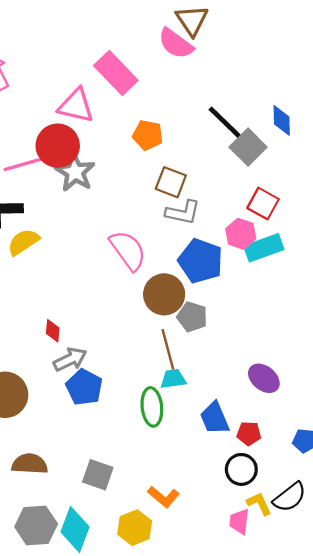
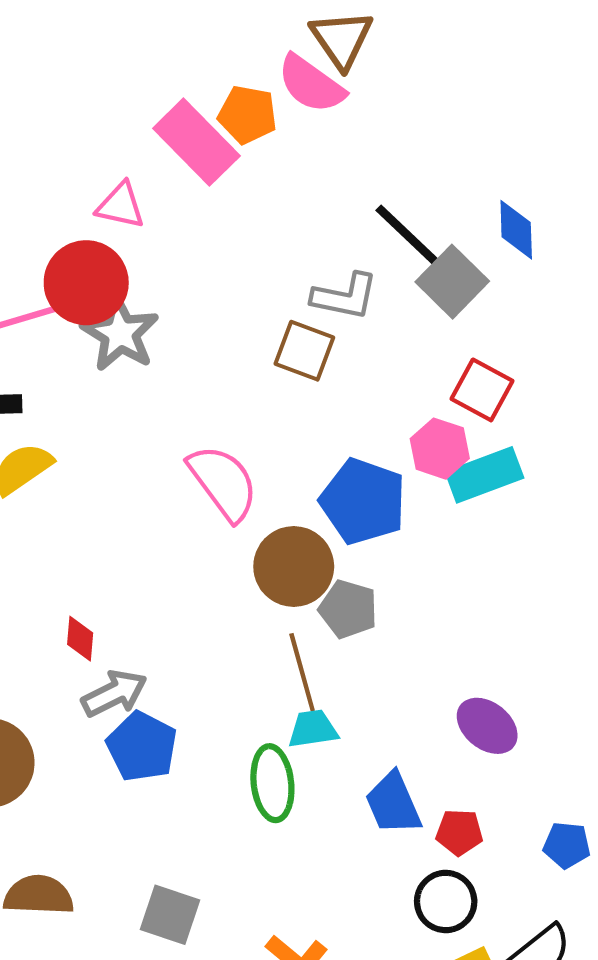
pink triangle: (76, 106) -> (121, 205), size x0.7
orange pentagon: (148, 135) -> (247, 115), moved
gray L-shape: (183, 212) -> (345, 296), moved

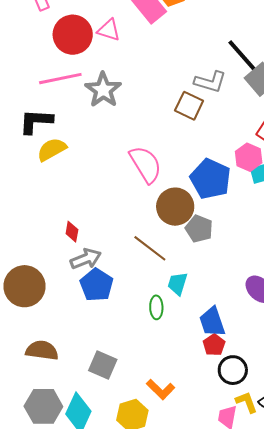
red circle: (86, 283) -> (73, 35), moved
brown line: (302, 672) -> (150, 248), moved, turned -42
cyan trapezoid: (313, 729) -> (178, 284), turned -70
green ellipse: (272, 783) -> (156, 307), size x0.7
red pentagon: (459, 832) -> (214, 345), moved, turned 30

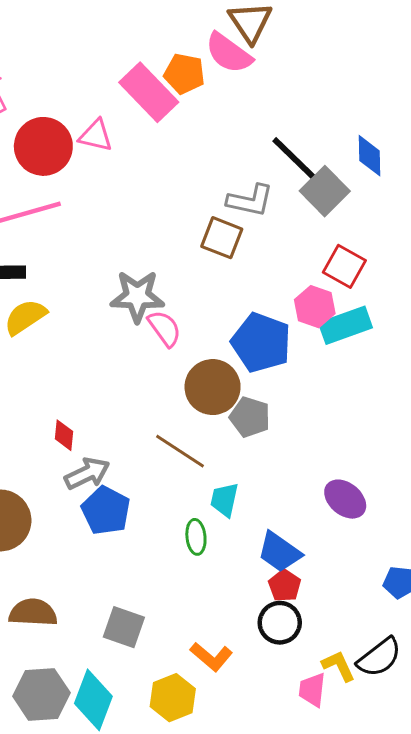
gray star: (103, 90) -> (137, 296), moved, turned -30
pink semicircle: (146, 164) -> (164, 328), size x0.7
blue trapezoid: (212, 322) -> (279, 552), turned -32
black circle: (233, 370) -> (280, 623), moved

